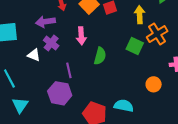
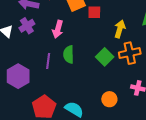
green semicircle: (100, 56) -> (69, 54), turned 144
purple line: (69, 70) -> (48, 61), moved

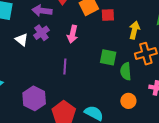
green semicircle: (69, 54) -> (126, 71), moved
green square: (105, 57) -> (108, 57), moved, turned -30
purple hexagon: (18, 76) -> (34, 98), moved

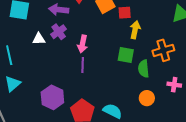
yellow arrow: (134, 30) -> (135, 30), moved
pink arrow: (73, 34) -> (83, 44), moved
white triangle: (22, 40) -> (39, 39), turned -40

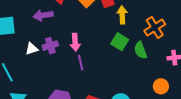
purple cross: (59, 32) -> (50, 46), moved, turned 35
green square: (126, 55) -> (120, 42), turned 36
orange circle: (147, 98) -> (161, 86), moved

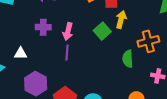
green square: (120, 42) -> (102, 31), moved
white triangle: (32, 49) -> (21, 53), moved

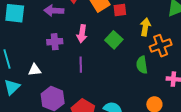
yellow arrow: (121, 19) -> (145, 27), moved
pink arrow: (68, 31) -> (82, 34), moved

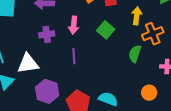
green semicircle: (142, 65) -> (135, 54), turned 30
white triangle: (35, 70) -> (28, 63), size x1.6

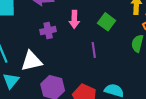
purple line: (74, 56) -> (94, 50), moved

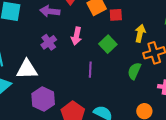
purple cross: (48, 31) -> (49, 42), turned -35

